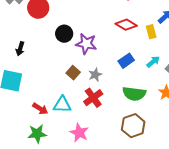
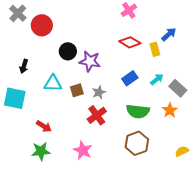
brown square: (73, 73) -> (77, 90), turned 32
cyan triangle: (62, 105) -> (53, 83), moved

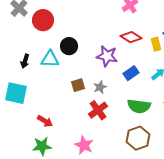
purple star: (90, 61) -> (107, 56), moved
cyan triangle: (53, 83) -> (50, 59), moved

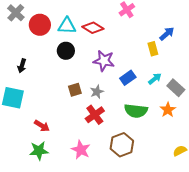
red diamond: (131, 37) -> (93, 28), moved
cyan triangle: (50, 59) -> (67, 26), moved
brown hexagon: (138, 138) -> (122, 145), moved

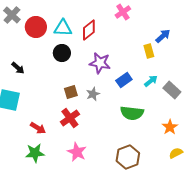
red diamond: (93, 28) -> (89, 30), turned -70
black arrow: (22, 66) -> (18, 68), turned -64
orange star: (168, 110) -> (170, 127), moved
red cross: (95, 115) -> (70, 118), moved
brown hexagon: (122, 145) -> (128, 157), moved

